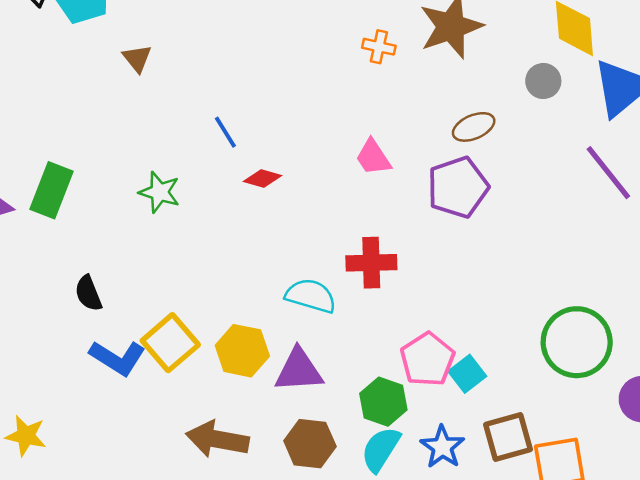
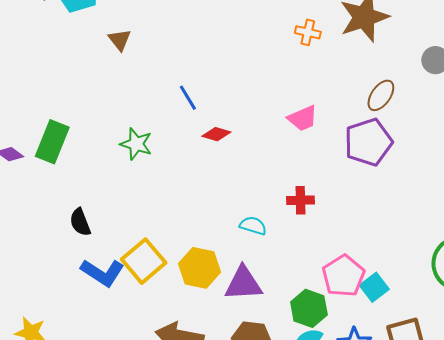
brown ellipse: (474, 127) -> (381, 95), turned -32
pink trapezoid: (373, 157) -> (303, 118), turned -80
red cross: (371, 263) -> (300, 200), size x0.7
cyan semicircle: (311, 296) -> (253, 226), size x0.7

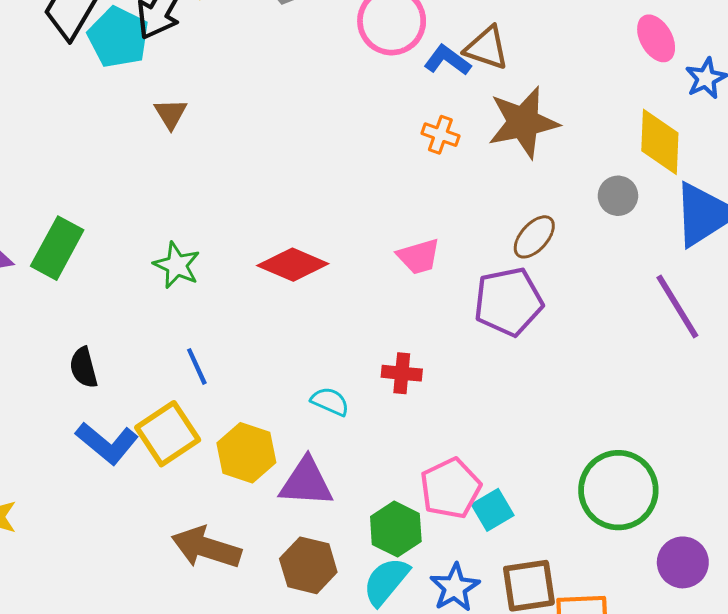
blue line: (188, 98) -> (197, 366), moved
red diamond: (216, 134) -> (293, 265), size x1.6

